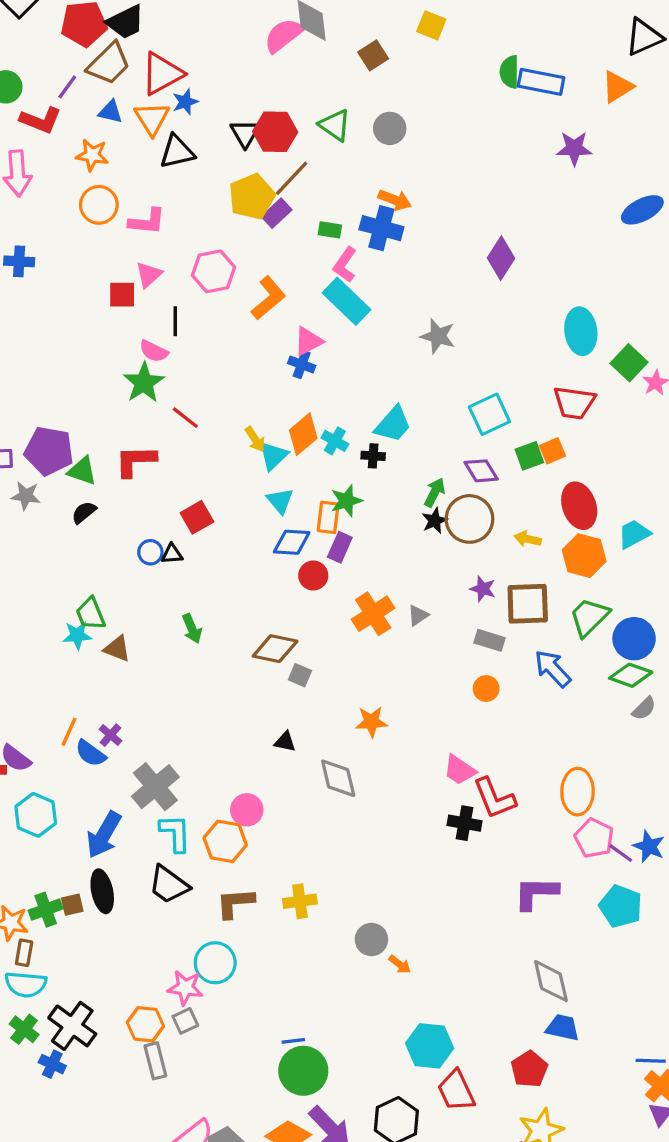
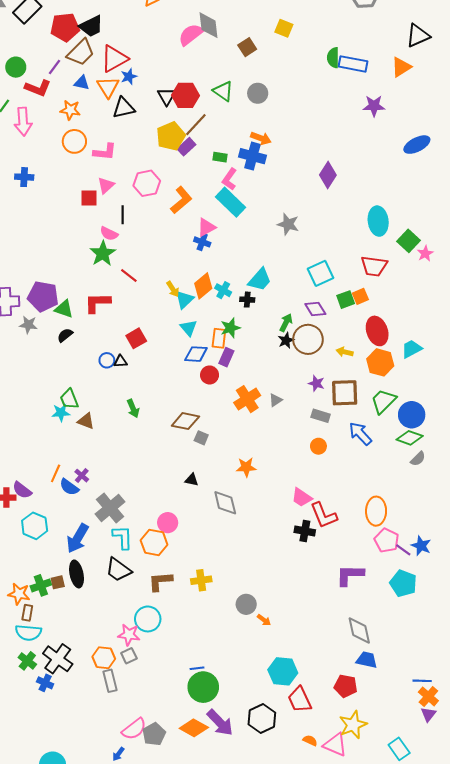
red pentagon: (529, 1069) -> (346, 686), turned -30

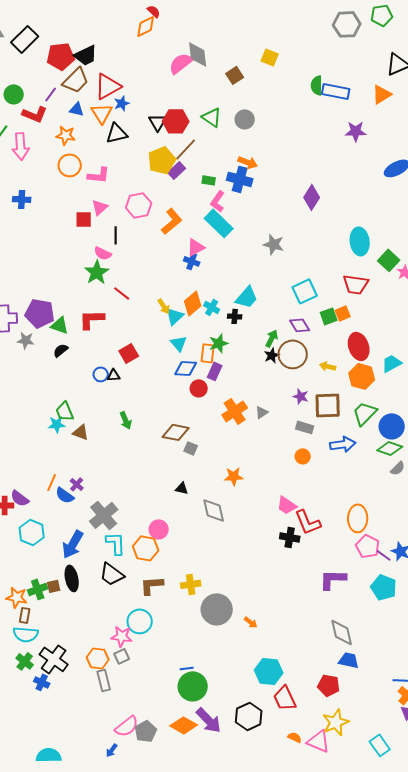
blue arrow: (360, 434) -> (343, 444), turned 125
gray circle: (246, 604) -> (217, 609), moved, size x1.6

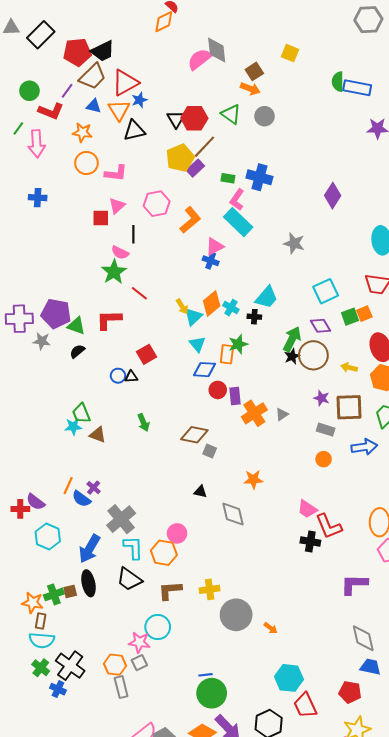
orange arrow: (248, 162) -> (250, 89), moved
green arrow: (272, 338) -> (292, 339), size x1.4
purple rectangle: (215, 371) -> (235, 396), moved, turned -30

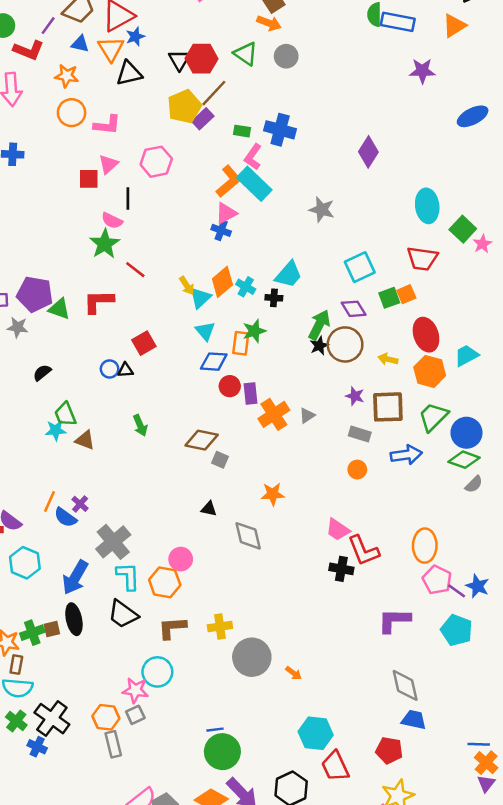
orange L-shape: (190, 220) -> (229, 181), moved
black semicircle: (77, 351) -> (42, 373), moved

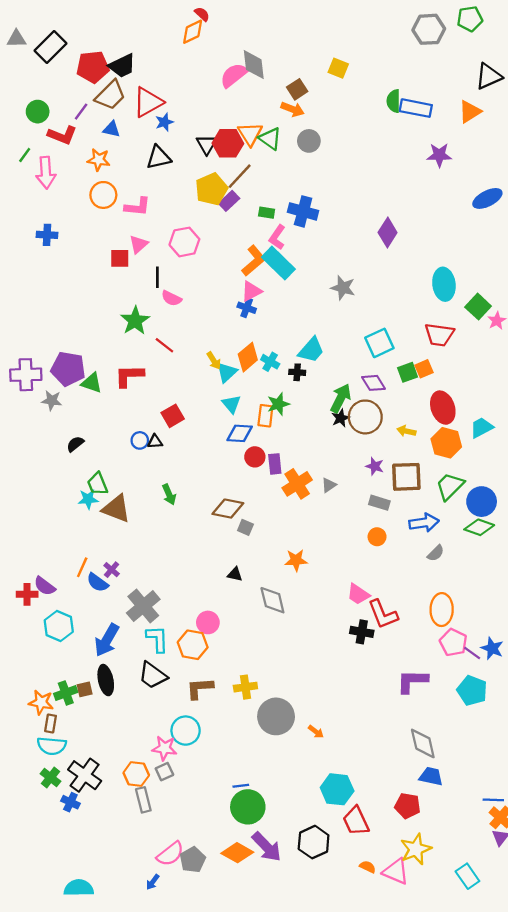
orange triangle: (111, 49) -> (250, 134), moved
pink semicircle: (112, 221) -> (171, 298), moved
brown triangle: (85, 440) -> (116, 509), size x1.5
gray semicircle: (474, 484) -> (436, 553), moved

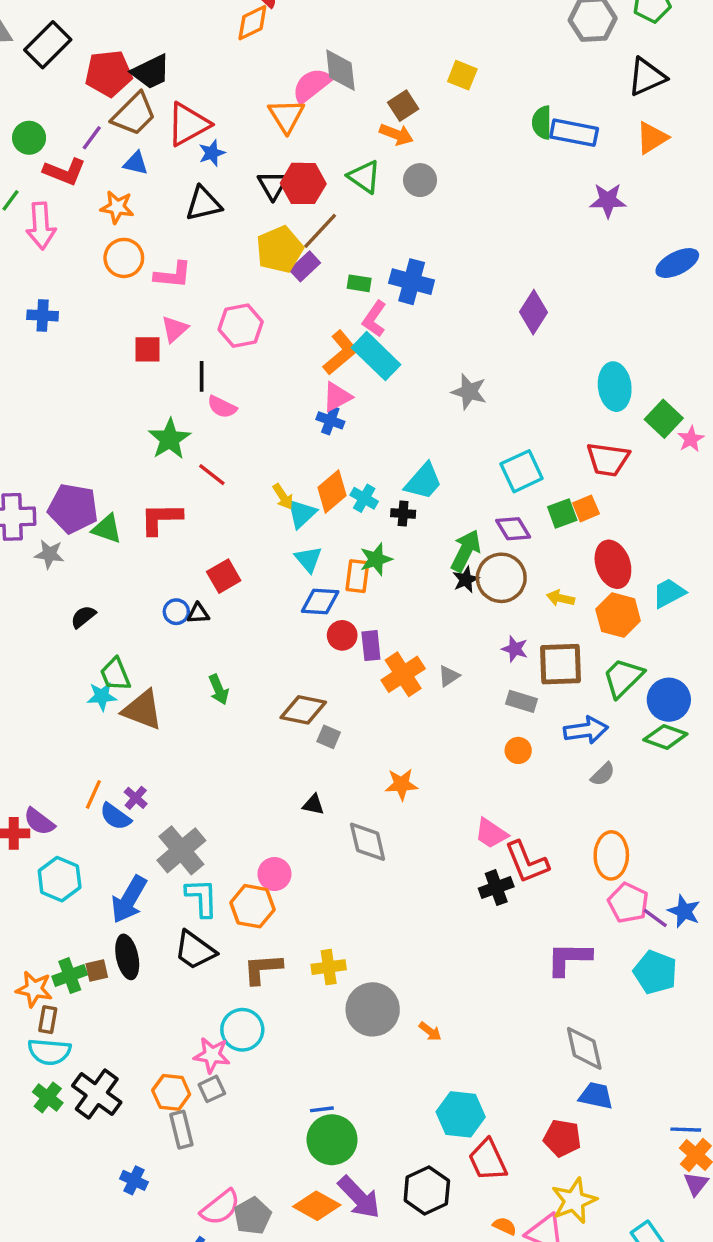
black triangle: (489, 76) -> (647, 77), moved
orange triangle: (250, 134) -> (286, 116), moved
black cross: (362, 632) -> (496, 888), turned -30
blue cross: (70, 802) -> (134, 1180), moved

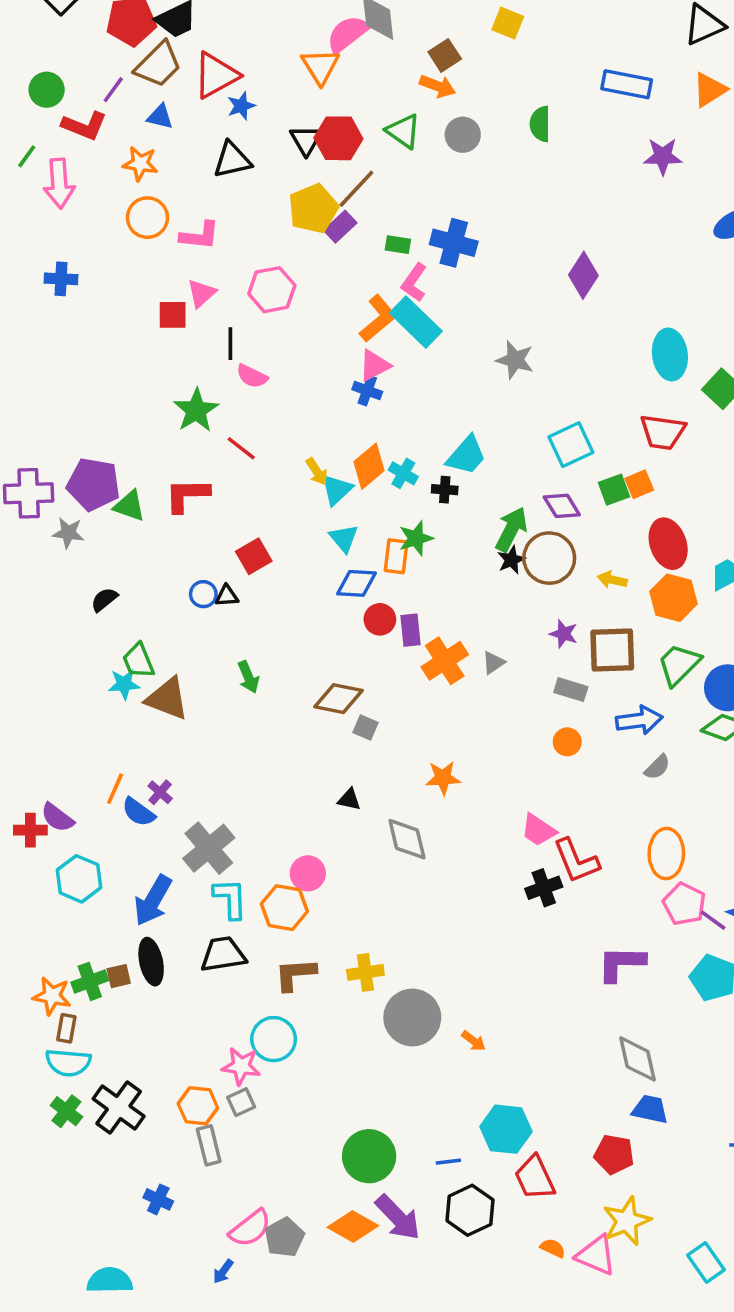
green semicircle: (542, 123) -> (540, 124), moved
black trapezoid: (195, 950) -> (223, 954), turned 135
blue line: (322, 1109) -> (448, 1162), moved

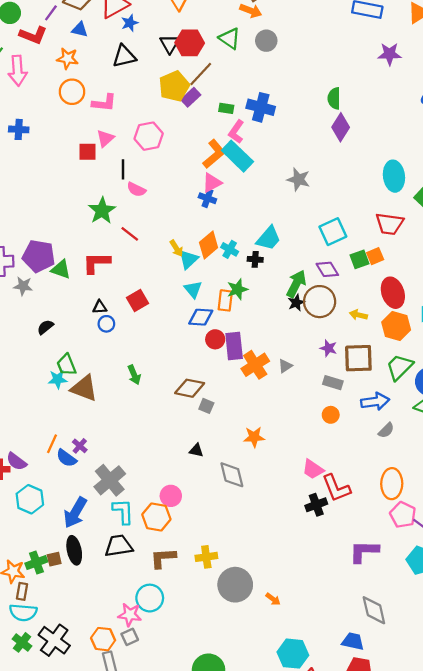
green semicircle: (540, 124) -> (334, 98), moved
black triangle: (227, 596) -> (100, 307), moved
purple rectangle: (410, 630) -> (234, 346), size x1.4
blue trapezoid: (650, 1109) -> (353, 641), moved

